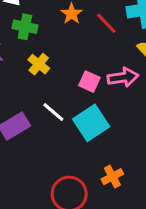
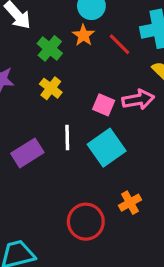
green cross: (25, 27) -> (50, 48), moved, turned 30
white line: (53, 112) -> (67, 138), turned 50

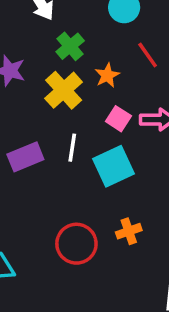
orange star: (83, 35) -> (107, 75), moved
yellow cross: (51, 88) -> (64, 90), size x1.5

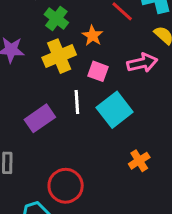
yellow cross: (64, 90) -> (59, 56), turned 32
pink square: (118, 119) -> (98, 71), moved
red circle: (76, 244) -> (66, 186), moved

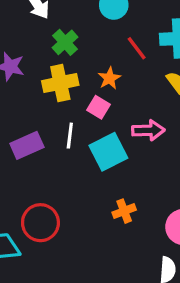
orange star: (92, 36) -> (109, 78), moved
pink arrow: (142, 63) -> (148, 130), moved

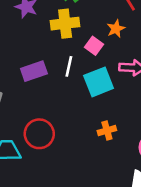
orange star: (109, 78) -> (116, 29), moved

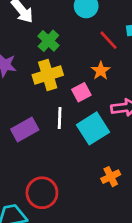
pink square: (94, 46) -> (81, 92), turned 36

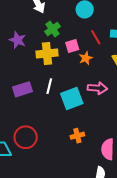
pink square: (81, 92) -> (72, 46), moved

